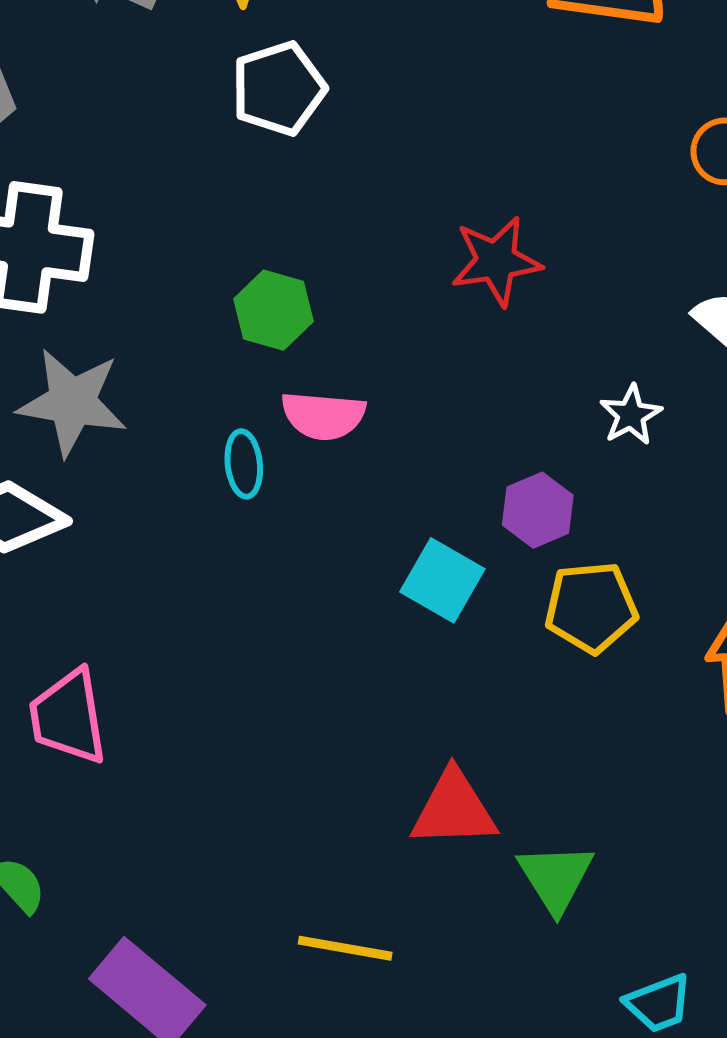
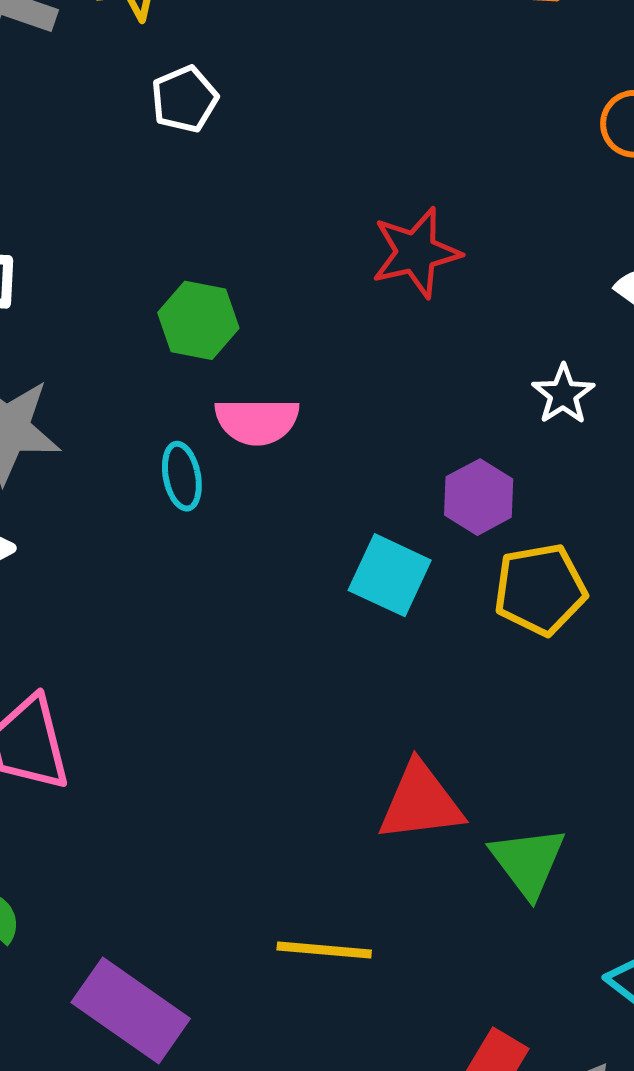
white pentagon: (279, 89) -> (184, 99), size x0.7

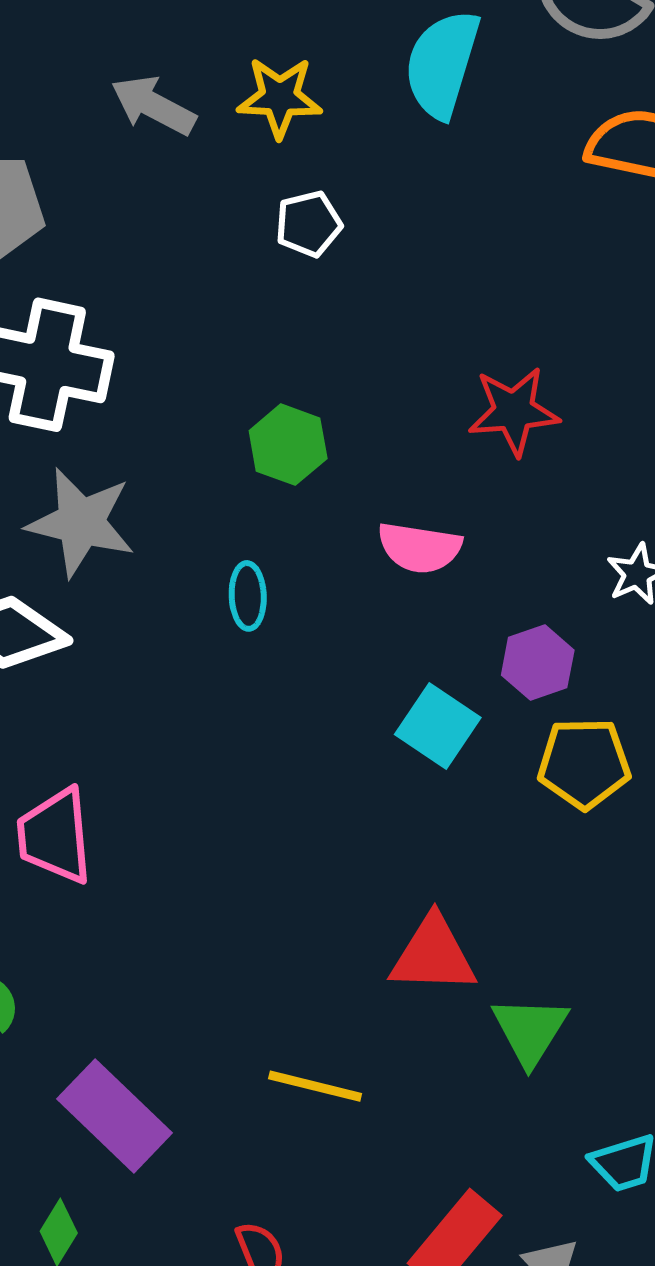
pink semicircle: (257, 421) -> (420, 548), moved

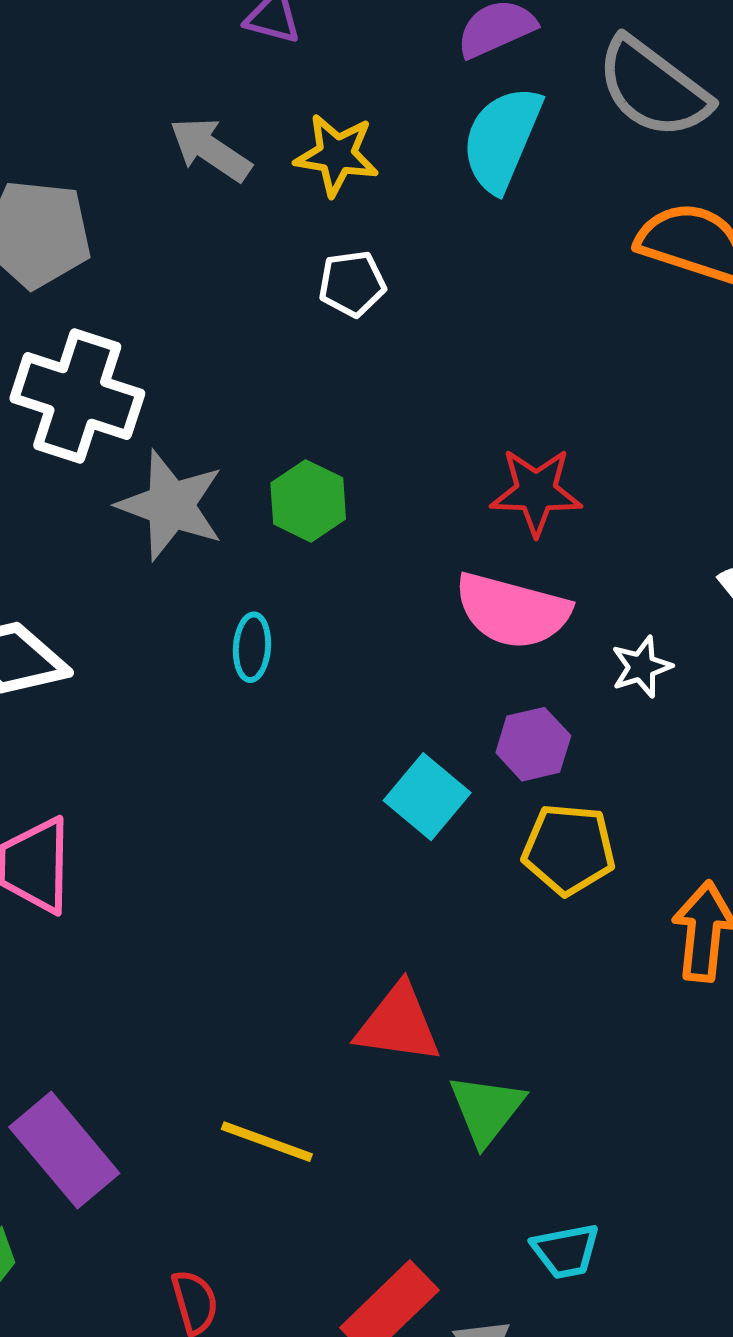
gray star: (81, 522) -> (171, 505), moved
pink semicircle: (420, 548) -> (512, 611), moved, size x1.4

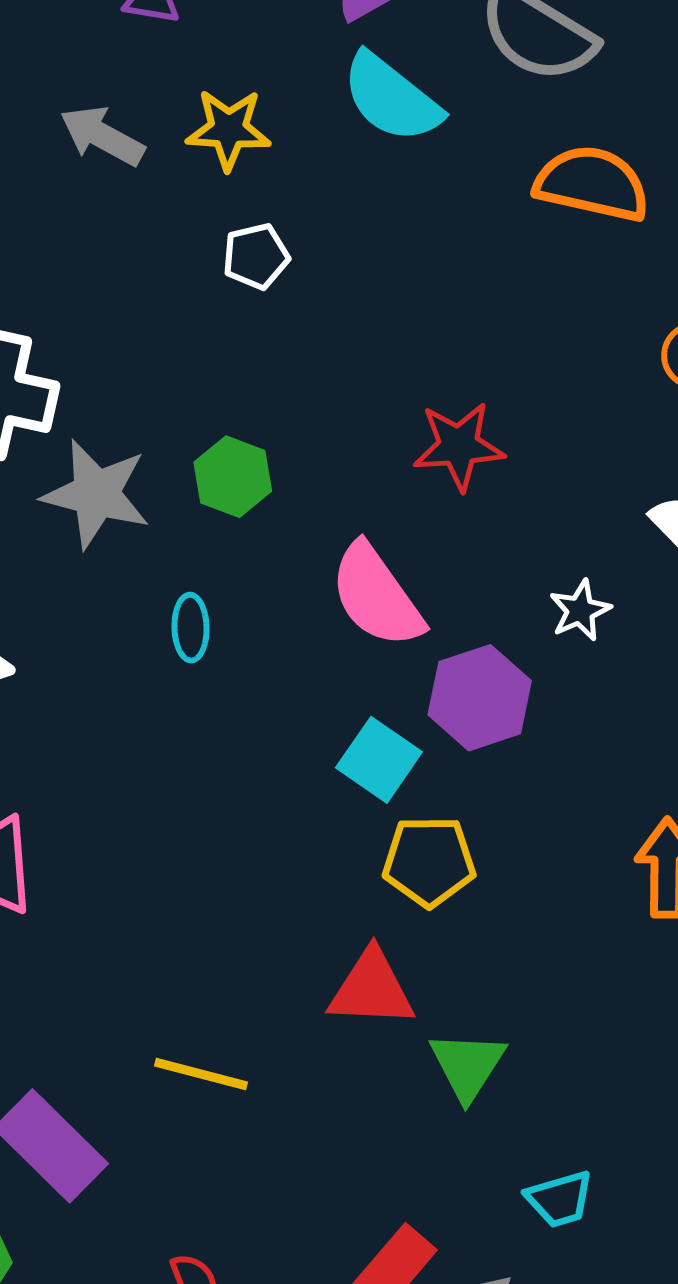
cyan semicircle: (502, 139) -> (391, 98), turned -69
pink semicircle: (512, 611) -> (376, 596), moved, turned 45
purple hexagon: (533, 744) -> (480, 698), size x1.4
yellow pentagon: (569, 849) -> (429, 861), moved
yellow line: (267, 1142) -> (201, 1074), moved

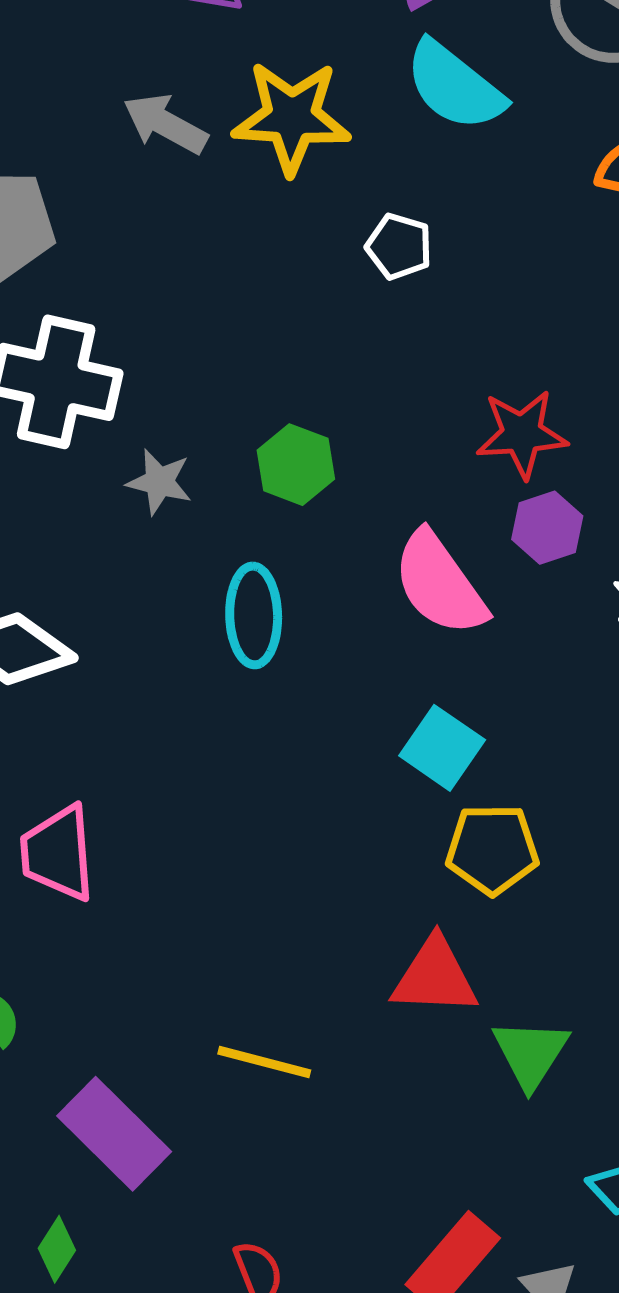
yellow star: (228, 129) -> (292, 117), size x1.4
white pentagon: (256, 256) -> (399, 246), moved, turned 30
gray star: (96, 494) -> (159, 482), size x0.6
cyan ellipse: (191, 628) -> (254, 615), size x1.5
purple hexagon: (480, 698) -> (547, 528), moved, size x0.7

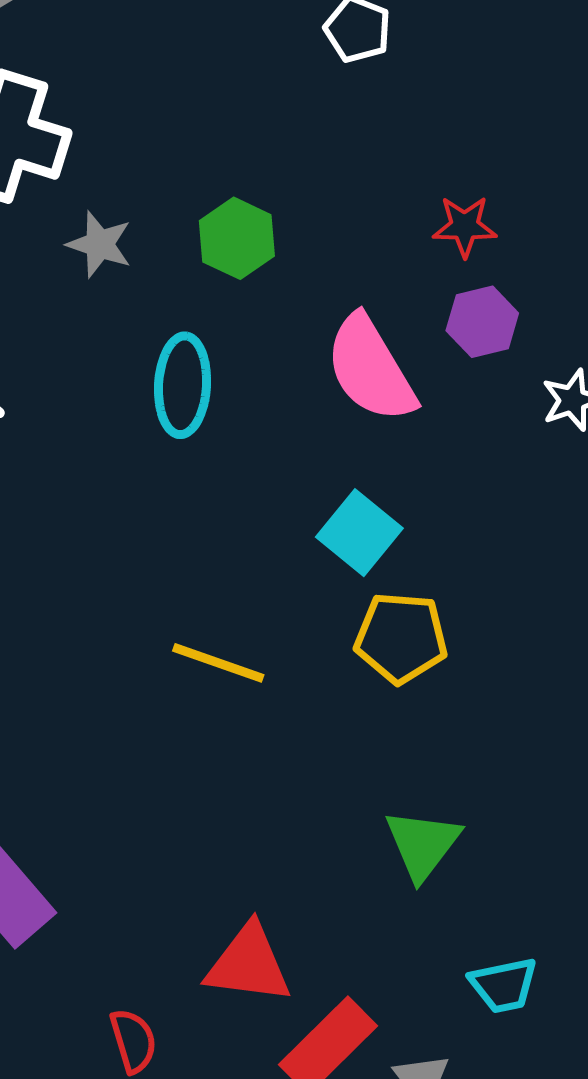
red star: (522, 434) -> (465, 226), size x0.7
red triangle: (435, 977) -> (248, 964), moved
yellow line: (264, 1062) -> (218, 663), moved

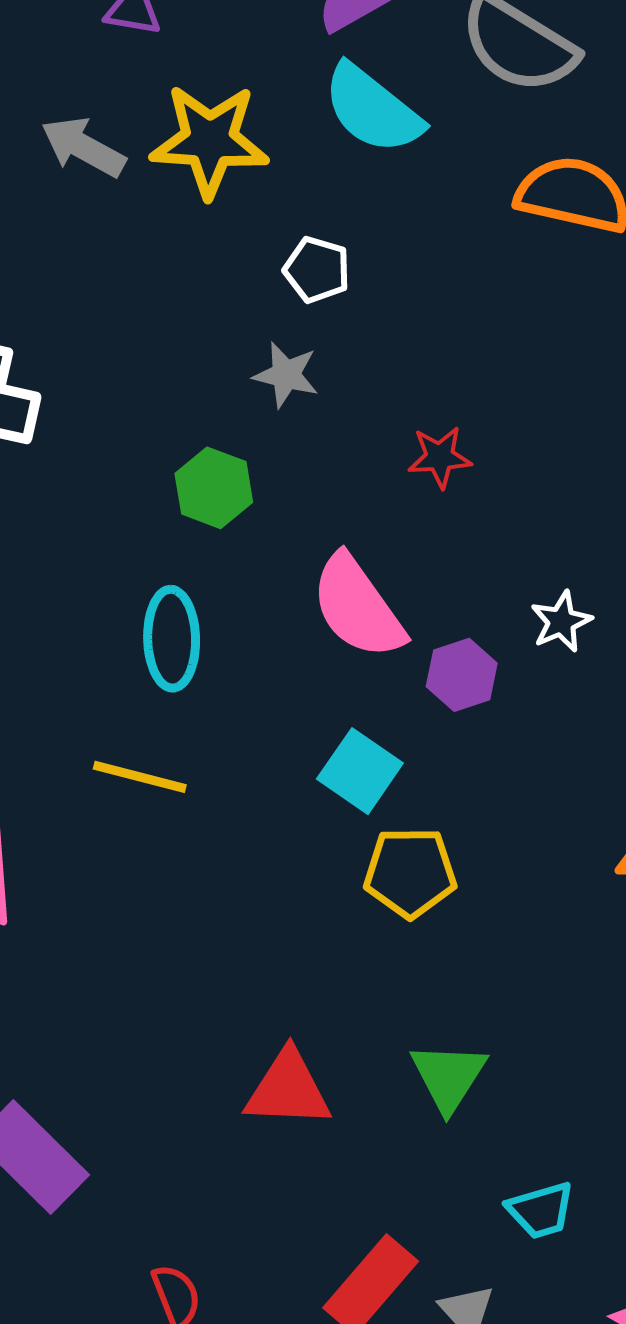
gray star: (99, 244) -> (286, 375), moved
purple hexagon: (482, 322) -> (462, 675), moved
yellow line: (218, 663) -> (140, 777), moved
red triangle: (248, 964) -> (288, 1089), moved

